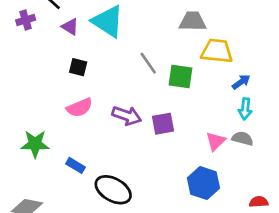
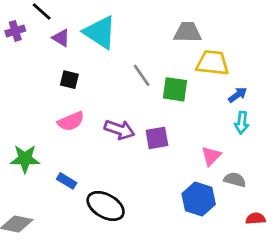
gray semicircle: (242, 139) -> (235, 180), moved

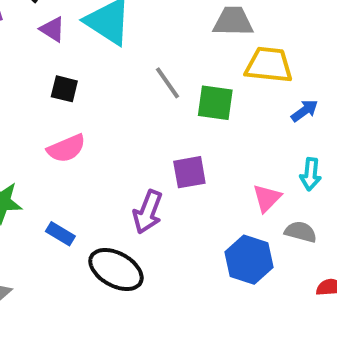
cyan arrow: (242, 123) -> (311, 174), moved
purple arrow: (119, 130) -> (148, 212), moved, turned 92

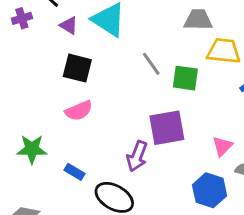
black square: (64, 89) -> (77, 68), size x1.5
purple square: (189, 172) -> (167, 128), size x1.5

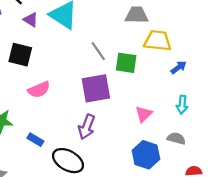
black square: (77, 68) -> (20, 55), moved
purple square: (167, 128) -> (96, 88), moved
pink triangle: (222, 146) -> (144, 114), moved

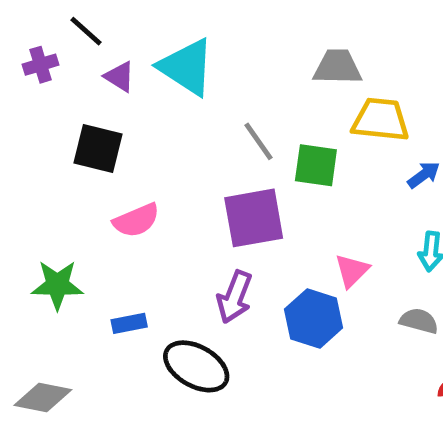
blue rectangle: (35, 140) -> (129, 323), turned -42
blue hexagon: (146, 155) -> (314, 318), moved

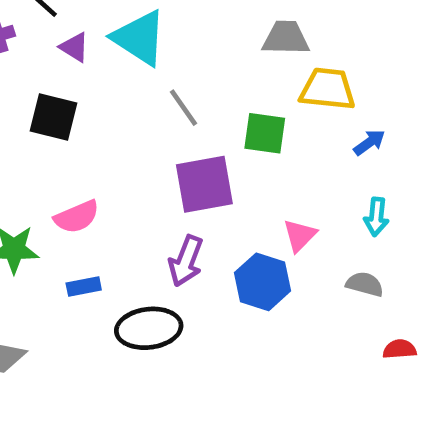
gray line: (258, 141) -> (184, 108), moved
pink semicircle: (136, 220) -> (77, 217), moved
black ellipse: (196, 366) -> (149, 328), turned -36

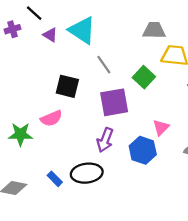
black square: (53, 117) -> (67, 86), moved
green square: (265, 133) -> (144, 77), turned 35
blue rectangle: (84, 286) -> (55, 179), moved, turned 56

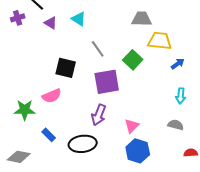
cyan triangle: (82, 30) -> (79, 19), size x0.6
pink triangle: (161, 127) -> (132, 126), moved
blue hexagon: (143, 150) -> (138, 151), moved
blue rectangle: (55, 179) -> (49, 135), moved

